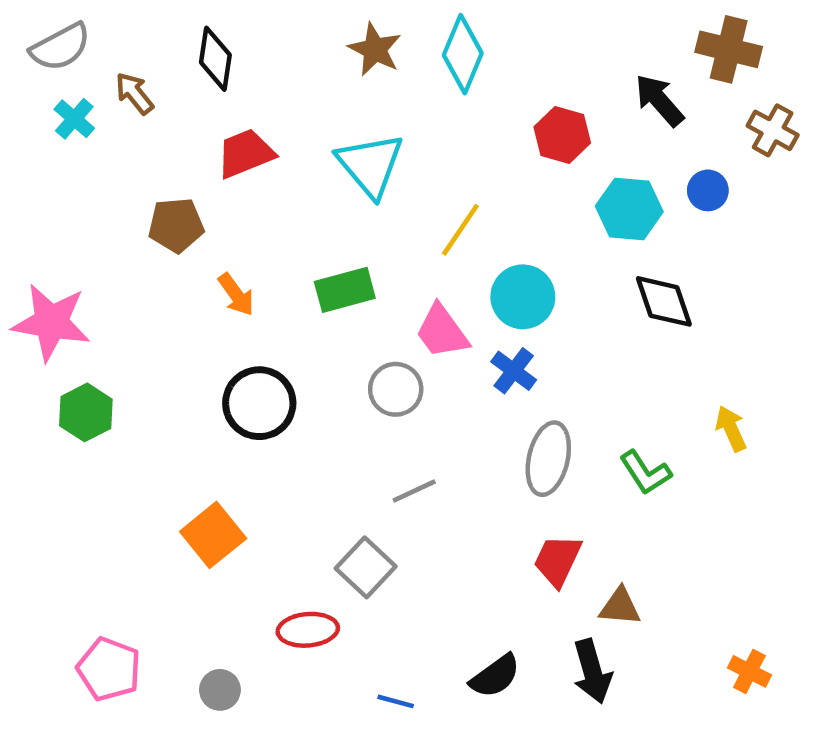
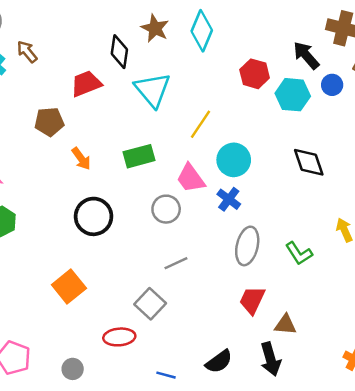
black diamond: (215, 59) -> (119, 52), moved
blue circle: (708, 190) -> (332, 85), moved
cyan hexagon: (629, 209) -> (293, 95), moved

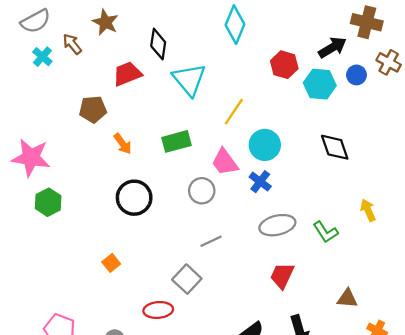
brown star: (155, 28) -> (105, 22), moved
black arrow: (306, 55) -> (332, 47), turned 100
gray ellipse: (247, 246) -> (277, 225), turned 64
orange square: (69, 287) -> (111, 263), size x0.6
brown triangle: (285, 325) -> (347, 299), moved

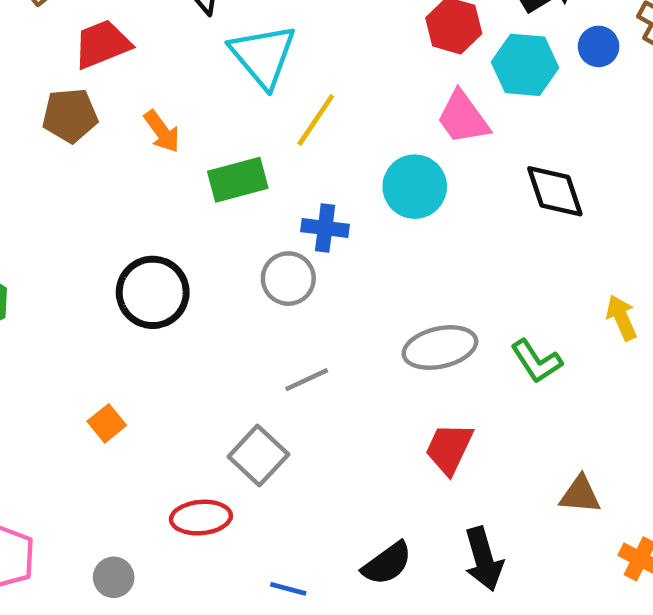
red trapezoid: (127, 74) -> (102, 44), moved
yellow line: (234, 112) -> (316, 120), moved
orange arrow: (123, 144) -> (162, 131), moved
pink trapezoid: (225, 162) -> (463, 118), moved
blue cross: (260, 182) -> (325, 228), moved, turned -30

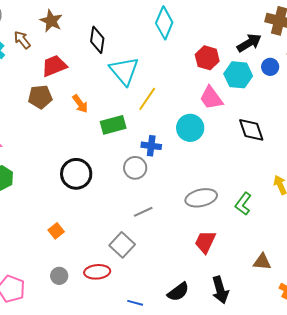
green L-shape: (536, 361) -> (243, 204), turned 70
gray circle: (114, 577) -> (59, 276), moved

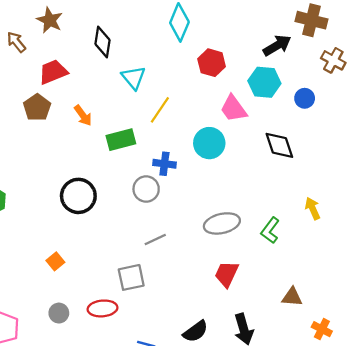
red hexagon: (207, 58) -> (212, 63), moved
blue circle: (270, 67) -> (305, 98), moved
cyan triangle: (124, 71) -> (133, 78), size x0.7
brown pentagon: (40, 97) -> (37, 107), turned -30
gray square: (122, 245) -> (131, 277), turned 35

